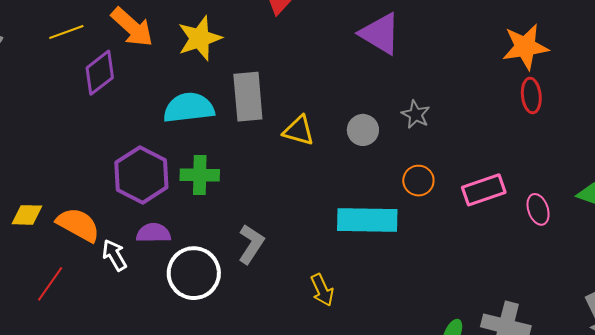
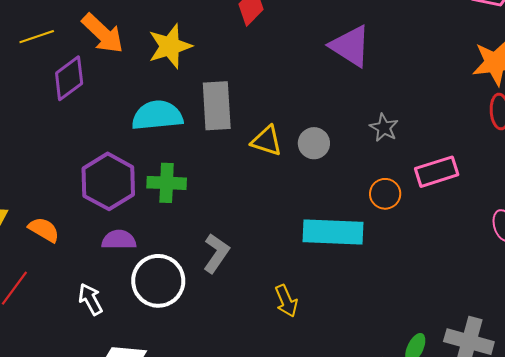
gray circle: (363, 130) -> (314, 143), moved
pink rectangle: (484, 190) -> (437, 172), moved
orange semicircle: (78, 225) -> (44, 230), size x0.7
white arrow: (115, 255) -> (90, 299), moved

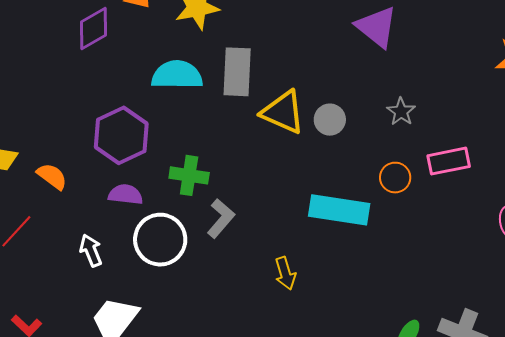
yellow triangle: (267, 141) -> (283, 112), size x1.4
green cross: (167, 183) -> (189, 175), moved

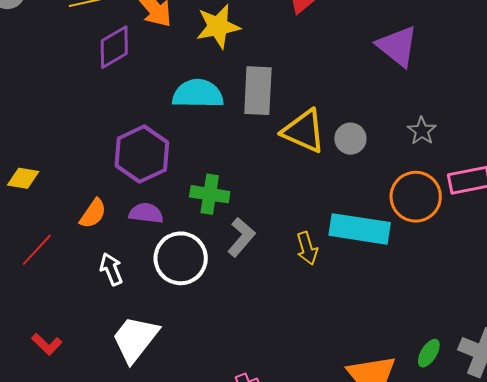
orange semicircle: (52, 176) -> (93, 214), moved, turned 88
orange circle: (395, 178) -> (416, 197), size x1.6
yellow arrow: (285, 273) -> (307, 248), moved

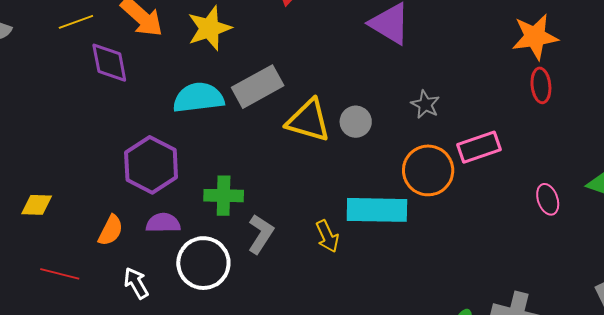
purple diamond: (114, 47) -> (109, 63), turned -63
gray rectangle: (258, 91) -> (258, 87), turned 66
red line: (37, 250) -> (60, 274), turned 69

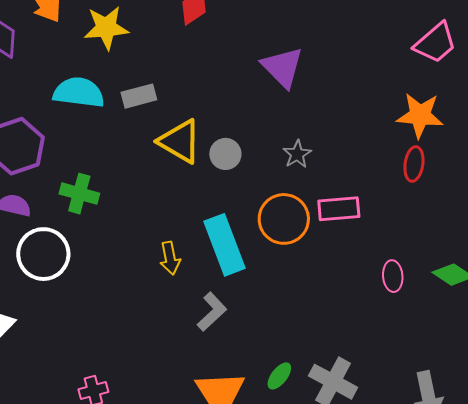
gray rectangle: (258, 87) -> (139, 96), size x0.7
cyan rectangle: (377, 210) -> (224, 245), turned 54
gray L-shape: (261, 234) -> (212, 312), moved

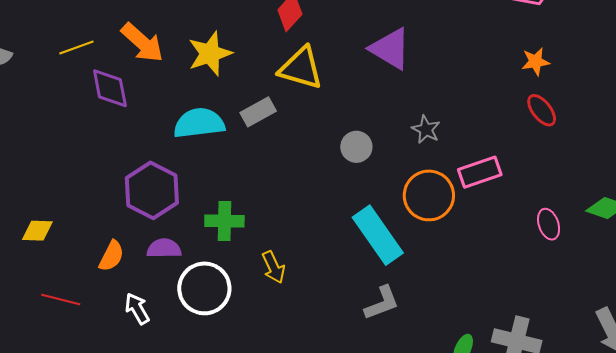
orange star: (420, 115) -> (535, 62), size x0.6
yellow triangle: (180, 141) -> (301, 68), moved
red ellipse: (414, 164) -> (542, 110), turned -32
yellow arrow: (170, 258) -> (274, 267), moved
gray L-shape: (212, 312) -> (382, 303), turned 36

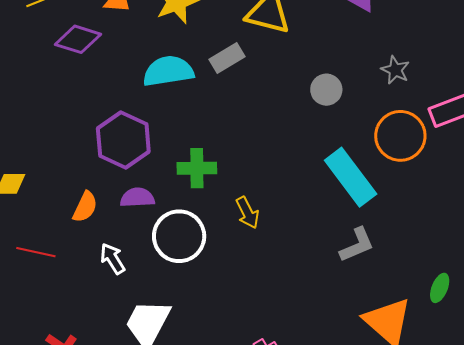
purple diamond: (110, 88) -> (78, 39), turned -60

